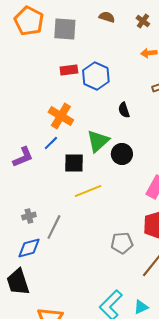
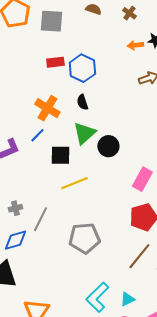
black semicircle: (124, 110) -> (82, 102), moved
gray pentagon: (122, 243) -> (84, 238), moved, size x1.4

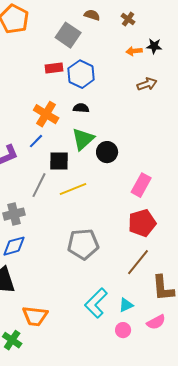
gray square: (51, 21) -> (68, 35), moved, turned 30
black semicircle: (82, 102) -> (81, 108), turned 112
gray cross: (15, 208) -> (14, 214), size x1.5
gray line: (40, 219) -> (39, 185), moved

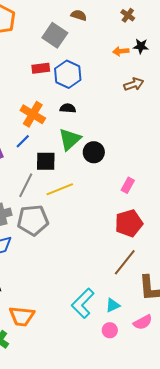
brown cross: (128, 19) -> (128, 15), moved
pink rectangle: (141, 185) -> (128, 185), size x0.7
gray pentagon: (83, 244) -> (33, 220), moved

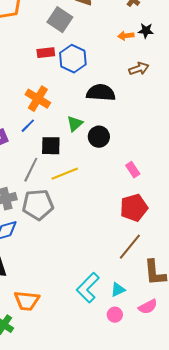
black semicircle: (68, 108) -> (101, 93), moved, size x1.8
green triangle: (70, 139) -> (75, 124), size x0.7
pink rectangle: (128, 185) -> (133, 170), turned -63

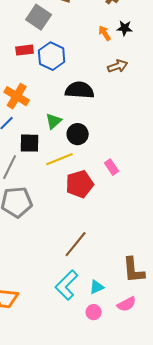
orange arrow: (126, 36) -> (105, 33), turned 63
yellow line: (65, 174) -> (60, 159), moved
red pentagon: (134, 208) -> (80, 184), moved
brown line: (130, 247) -> (76, 244), moved

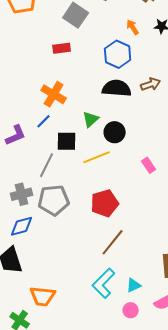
orange arrow: (105, 33) -> (133, 27), moved
blue hexagon: (52, 56) -> (118, 54), moved
brown arrow: (118, 66) -> (151, 84), moved
red pentagon: (80, 184) -> (105, 203), moved

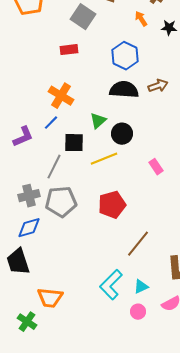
orange arrow: (133, 27) -> (141, 19), moved
brown line: (113, 242) -> (138, 244), moved

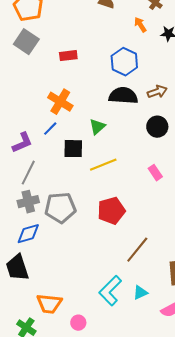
gray square: (83, 17) -> (26, 42), moved
black circle: (122, 134) -> (157, 127), moved
gray line: (54, 167) -> (28, 173), moved
pink circle: (138, 312) -> (78, 323), moved

